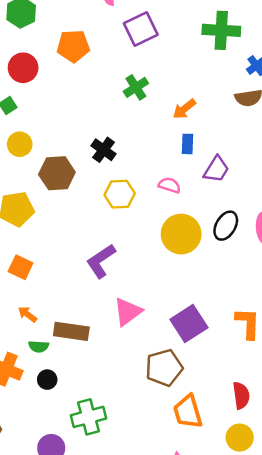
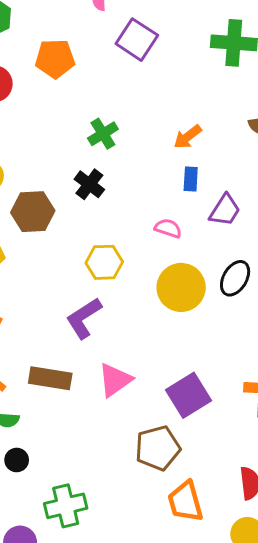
purple square: (141, 29) -> (137, 40), turned -32
green cross: (136, 87) -> (103, 134), moved
yellow hexagon: (120, 194) -> (104, 262), moved
brown rectangle: (71, 331) -> (50, 378), moved

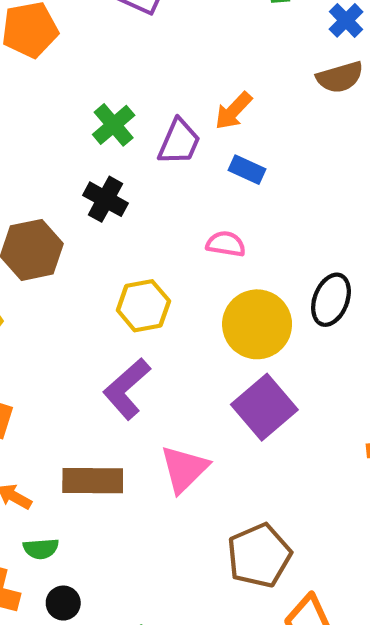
blue rectangle: (191, 179) -> (247, 170), turned -60
purple trapezoid: (225, 210) -> (179, 142), moved
purple square: (189, 395) -> (264, 407), moved

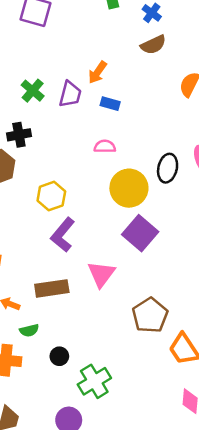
black cross: (105, 199) -> (19, 135), moved, turned -30
yellow hexagon: (143, 306) -> (51, 196), moved
black circle: (63, 603) -> (59, 356), moved

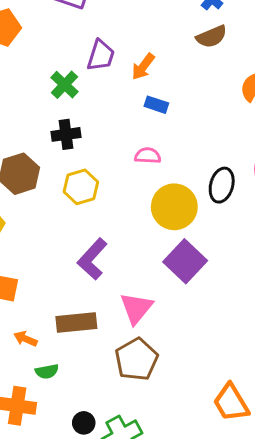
purple trapezoid: (70, 94) -> (101, 55), moved
black cross: (19, 135) -> (66, 134), moved
yellow hexagon: (51, 196) -> (81, 187), moved
brown pentagon: (150, 315) -> (136, 359), moved
black circle: (59, 356) -> (84, 423), moved

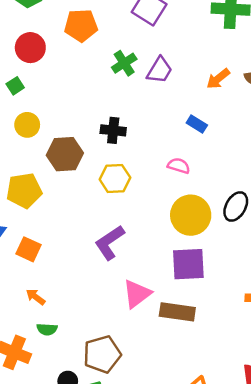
orange arrow: (143, 67) -> (218, 79), moved
green cross: (65, 85) -> (124, 63), moved
purple square: (185, 261) -> (188, 264), turned 30
brown rectangle: (76, 322) -> (177, 312), moved
brown pentagon: (136, 359) -> (102, 354), moved

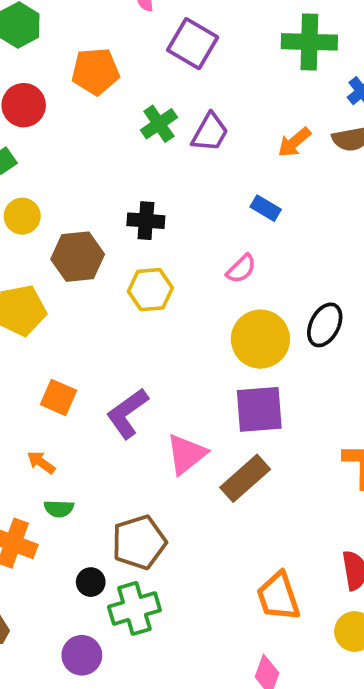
pink semicircle: (179, 166) -> (241, 269), turned 120
purple L-shape: (110, 243) -> (127, 413), moved
orange square: (28, 249) -> (58, 397), moved
brown rectangle: (177, 312) -> (245, 478), turned -48

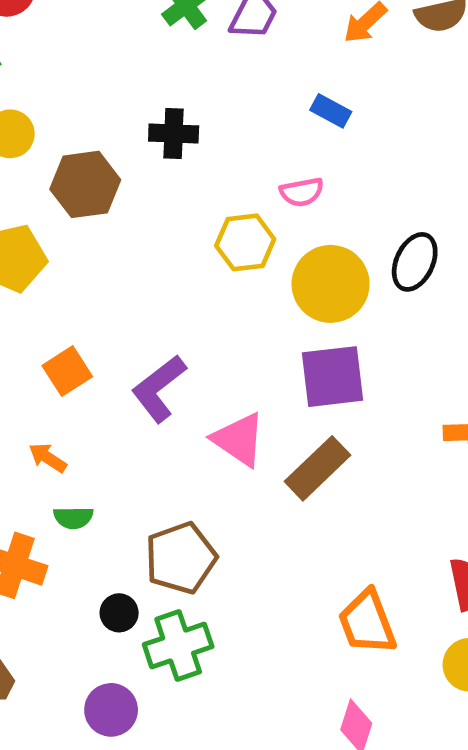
pink semicircle: (241, 269) -> (302, 192), turned 36
yellow hexagon: (150, 290) -> (245, 242), moved
orange square: (58, 397) -> (67, 371), turned 36
pink triangle: (186, 454) -> (239, 439), turned -45

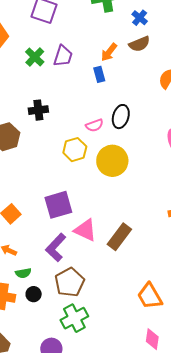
blue rectangle: (331, 111) -> (99, 74), moved, turned 56
black ellipse: (415, 262) -> (121, 117), moved
purple square: (333, 377) -> (58, 205), moved
purple L-shape: (159, 389) -> (56, 247), moved
black circle: (119, 613) -> (34, 294), moved

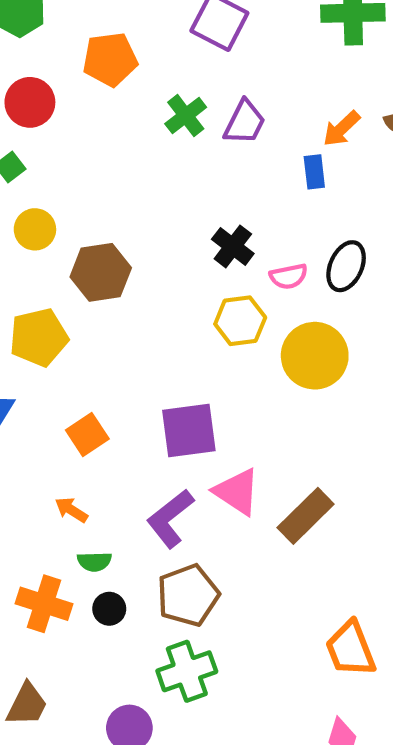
black cross: (38, 110) -> (233, 246), moved, turned 36

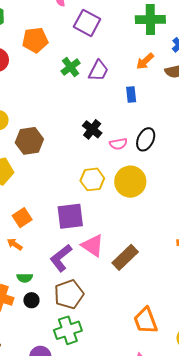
orange arrow: (342, 129) -> (145, 61), moved
yellow hexagon: (240, 321) -> (92, 179), moved
orange arrow: (71, 510) -> (15, 244), moved

